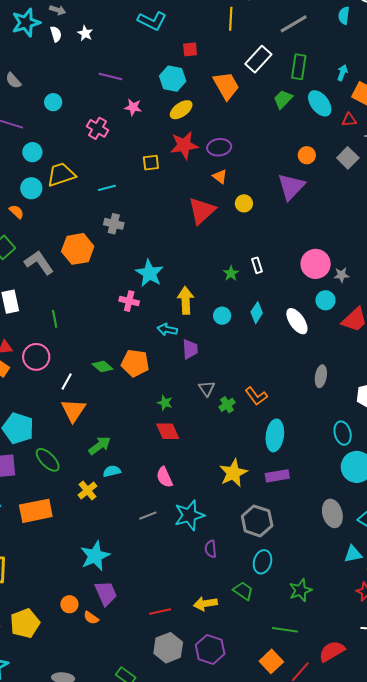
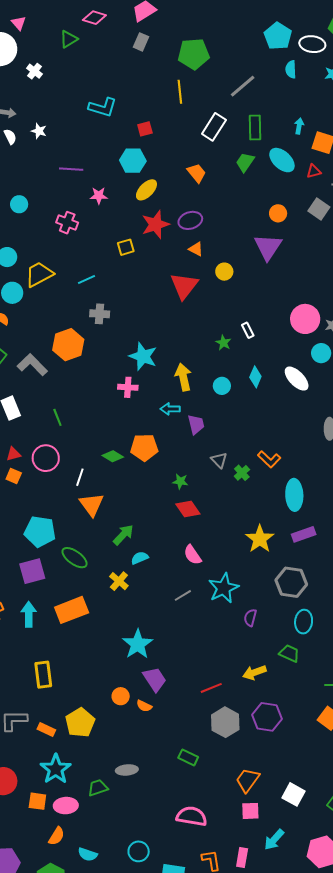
orange trapezoid: (226, 86) -> (197, 173), moved, size x0.7
purple semicircle: (211, 549) -> (250, 618), turned 30

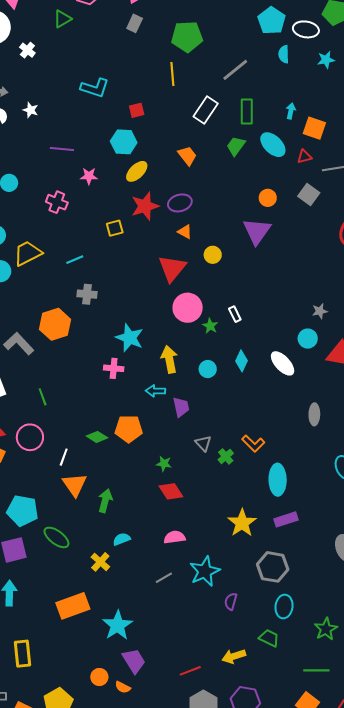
pink circle: (305, 319) -> (188, 308), moved
green arrow: (123, 535) -> (105, 501), moved, turned -30
pink semicircle: (193, 555) -> (175, 537), turned 115
orange rectangle: (72, 610) -> (73, 606), moved

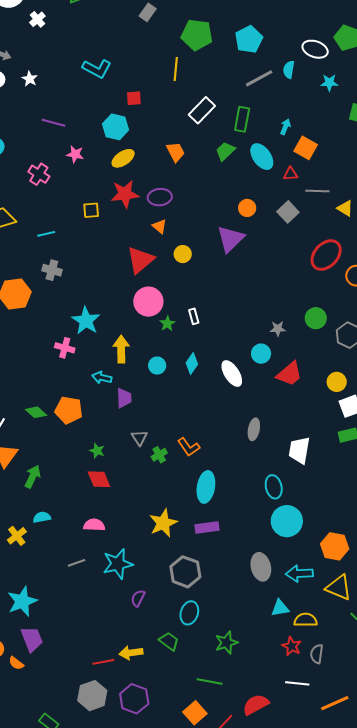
cyan pentagon: (272, 21) -> (249, 39), moved
gray line: (235, 70) -> (259, 78), moved
red line: (190, 671) -> (103, 662), moved

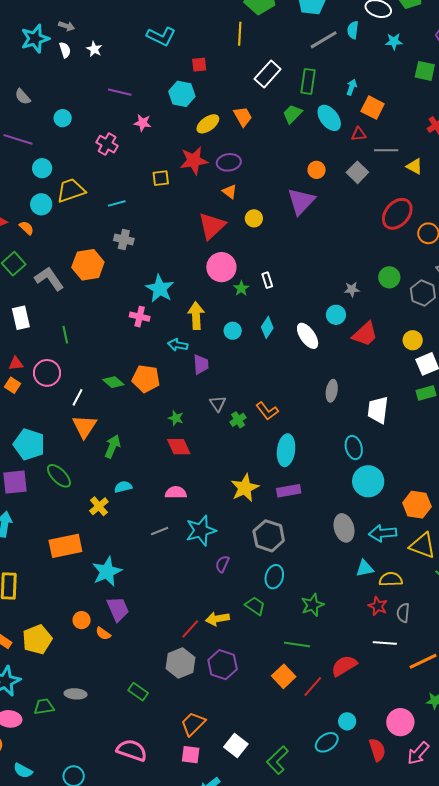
yellow ellipse: (123, 158) -> (208, 124), moved
red line: (103, 662) -> (190, 629), turned -35

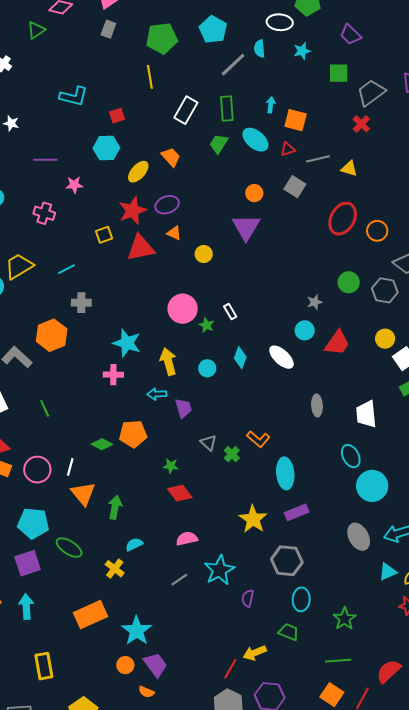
red triangle: (212, 226) -> (141, 248), moved, turned 44
pink circle: (47, 373) -> (37, 470), moved
orange circle: (82, 620) -> (125, 665), moved

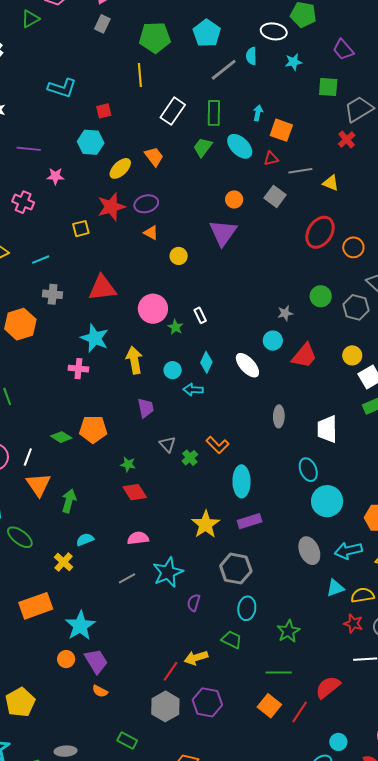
red triangle: (141, 248) -> (102, 288), moved
cyan arrow: (157, 394) -> (193, 390), moved
orange semicircle: (146, 692) -> (100, 691), moved

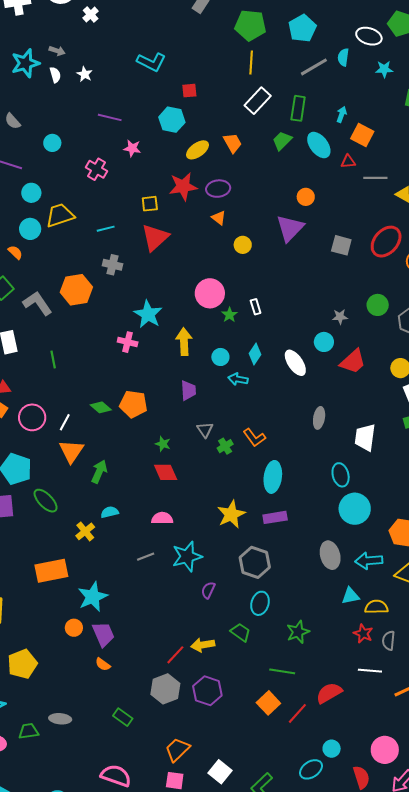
yellow line: (140, 75) -> (251, 63), moved
gray square: (275, 196) -> (341, 245), moved, turned -30
red triangle: (102, 288) -> (155, 238), moved, turned -44

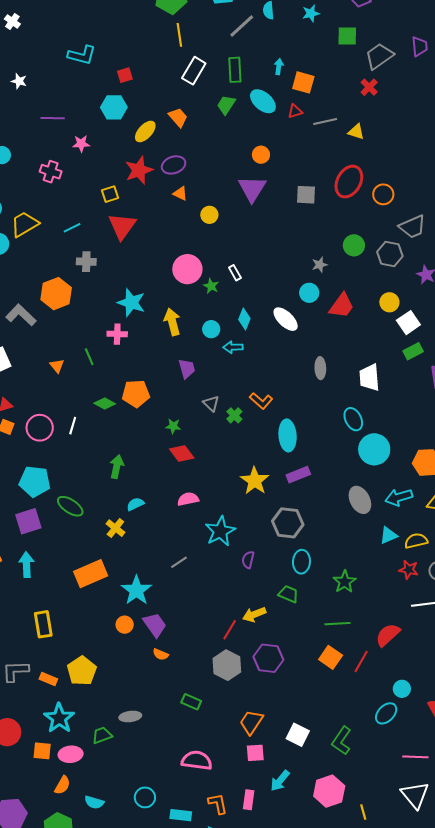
green line: (53, 359) -> (89, 357), moved
orange triangle: (71, 451) -> (57, 366), moved, size x0.6
gray line: (146, 557) -> (179, 562), moved

